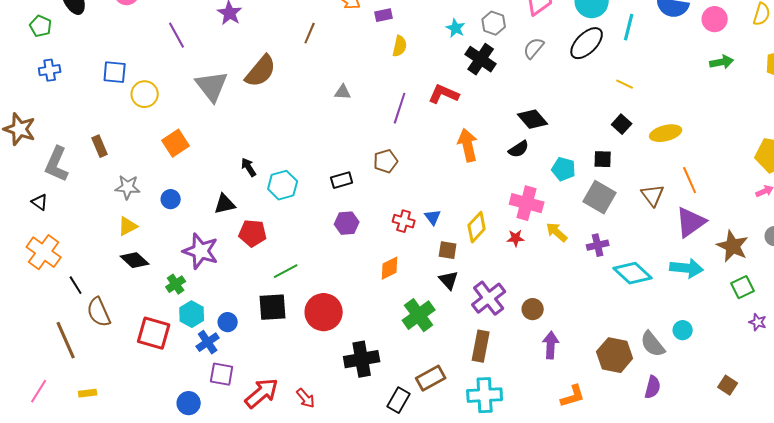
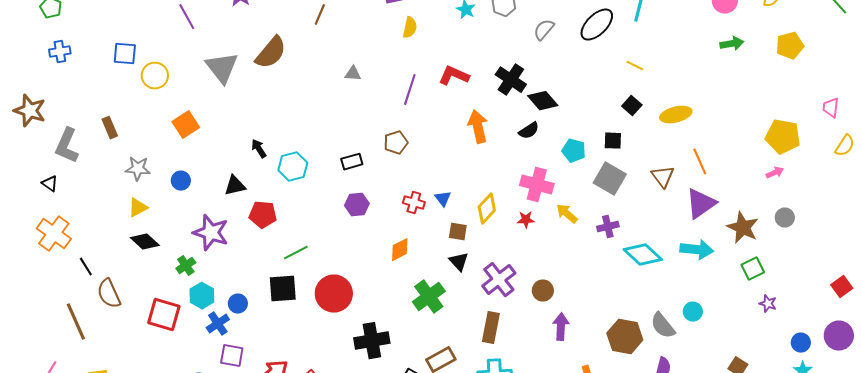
black cross: (481, 59) -> (511, 80), moved

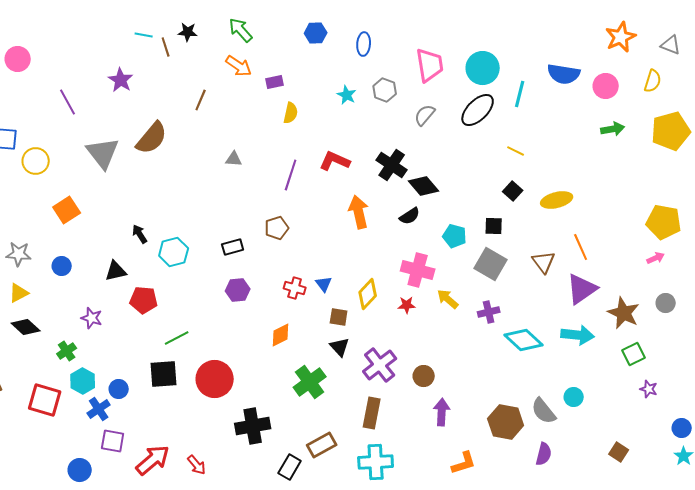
yellow pentagon: (790, 46) -> (671, 131), size x1.4
purple star: (211, 233) -> (92, 318), size x0.6

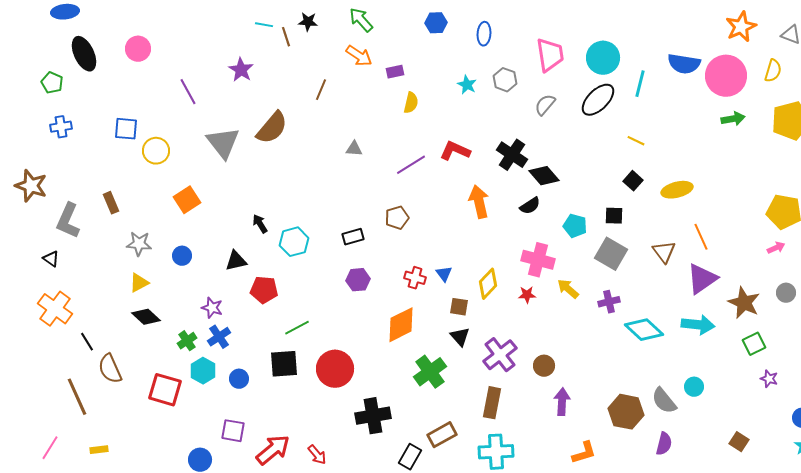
pink circle: (606, 86) -> (726, 76), size x1.6
purple line: (291, 175) -> (411, 165), turned 40
orange diamond: (281, 335) -> (401, 325), size x1.5
blue cross: (99, 409) -> (219, 337), moved

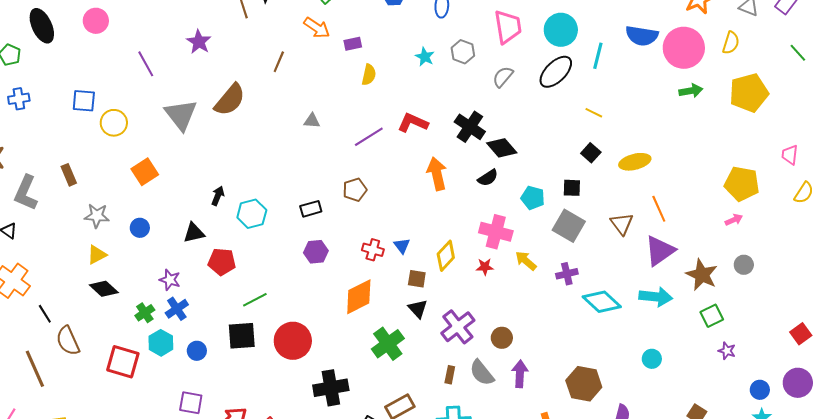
black arrow: (260, 224) -> (218, 196), turned 54
gray semicircle: (664, 401) -> (482, 373), moved
brown rectangle: (492, 403) -> (450, 375), size x0.6

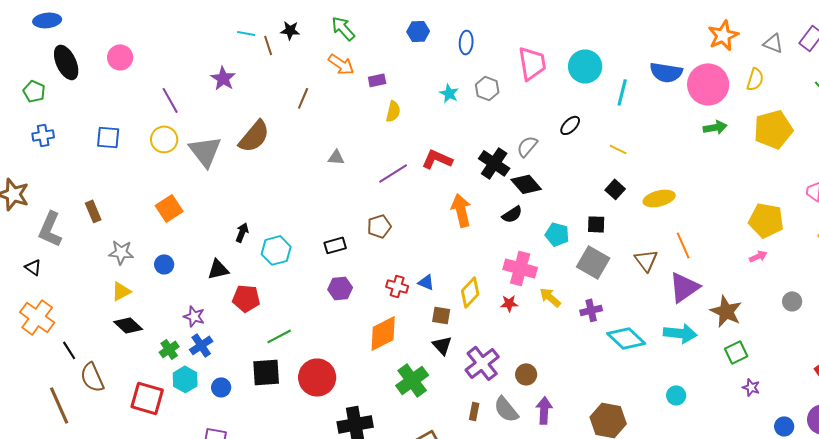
black ellipse: (556, 72) -> (570, 125), moved, size x0.6
gray semicircle: (503, 77) -> (527, 146), moved
yellow circle: (114, 123) -> (164, 139), moved
blue triangle: (402, 246) -> (426, 282), turned -30
gray circle: (744, 265) -> (792, 301), moved

